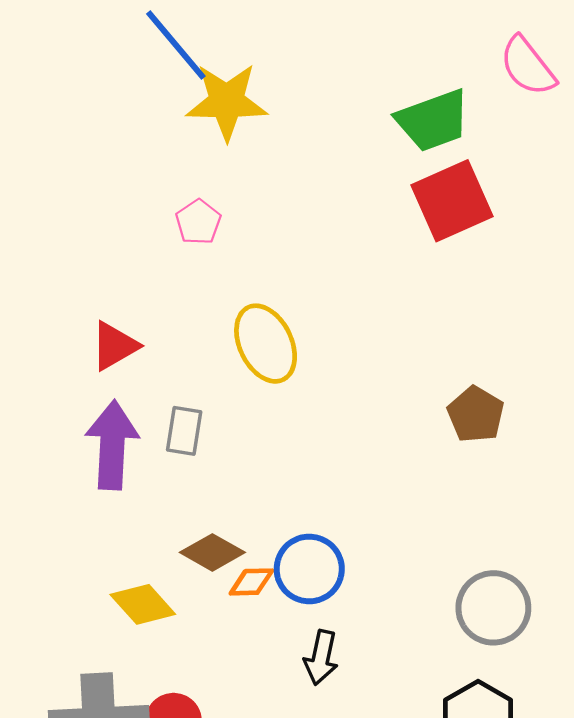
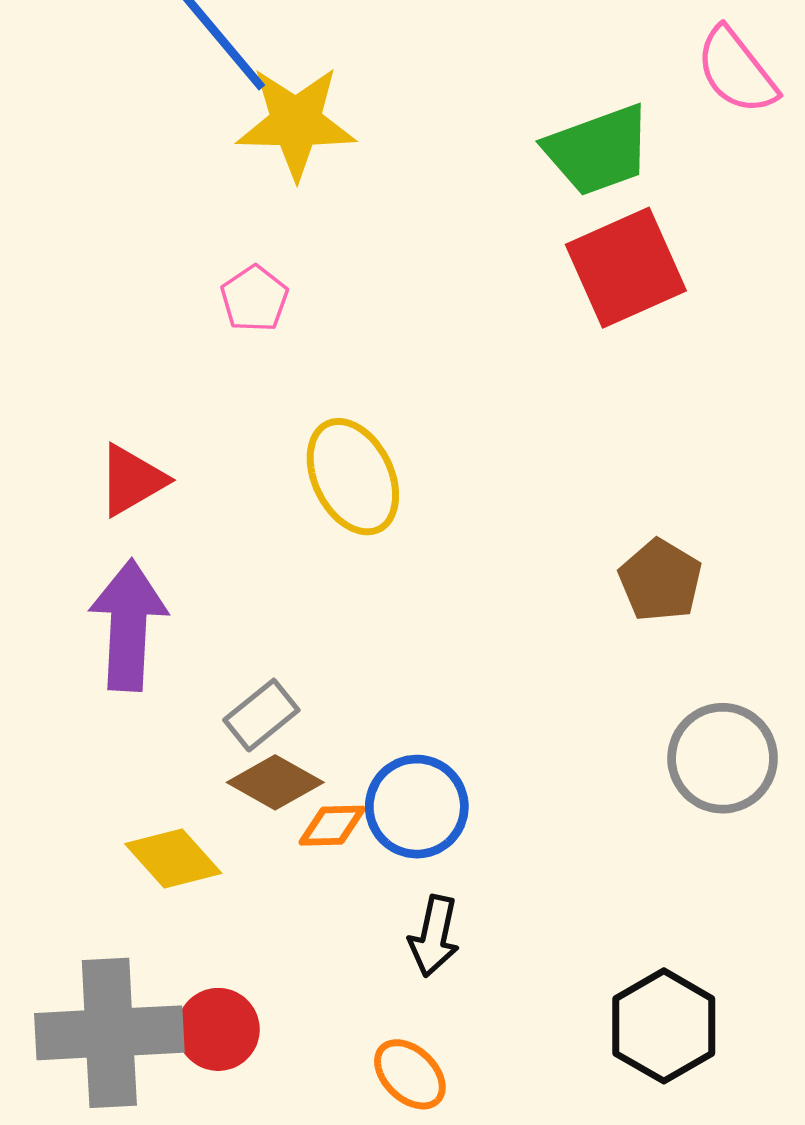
gray rectangle: (184, 431) -> (261, 715), moved, turned 42
gray circle: (493, 608) -> (723, 758), moved

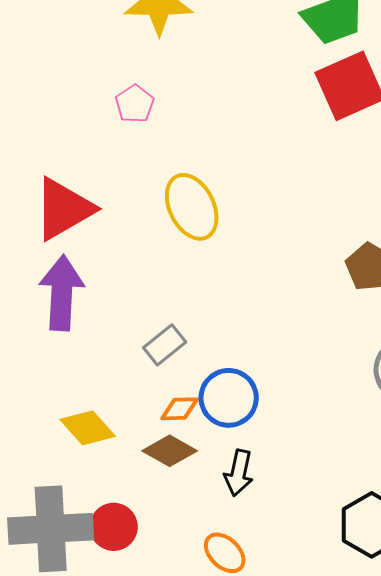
red triangle: (132, 480) -> (64, 209), size x1.5
gray rectangle: (261, 715) -> (165, 345), moved
brown diamond: (275, 782) -> (170, 451), moved

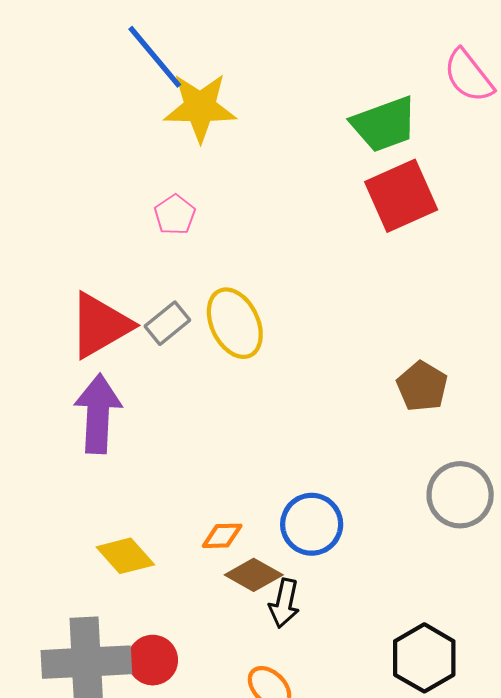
gray rectangle: (165, 345) -> (167, 323), moved
blue circle: (229, 398) -> (312, 524), moved
brown diamond: (170, 451) -> (254, 575), moved

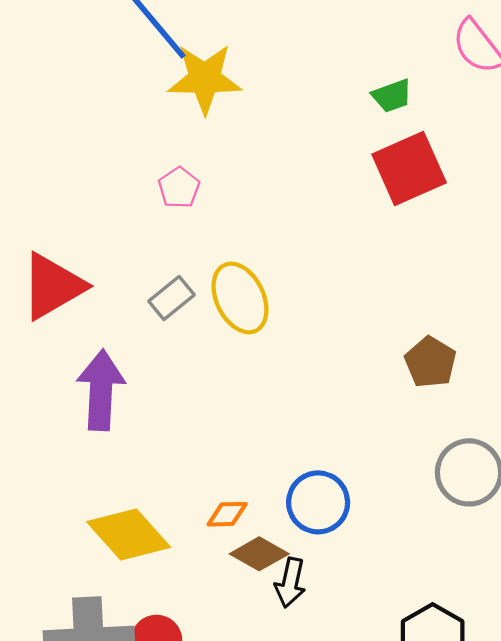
green trapezoid: (384, 124) -> (392, 96), size x0.6
red triangle: (100, 325) -> (53, 286), moved
yellow diamond: (125, 556) -> (129, 534), size x1.4

